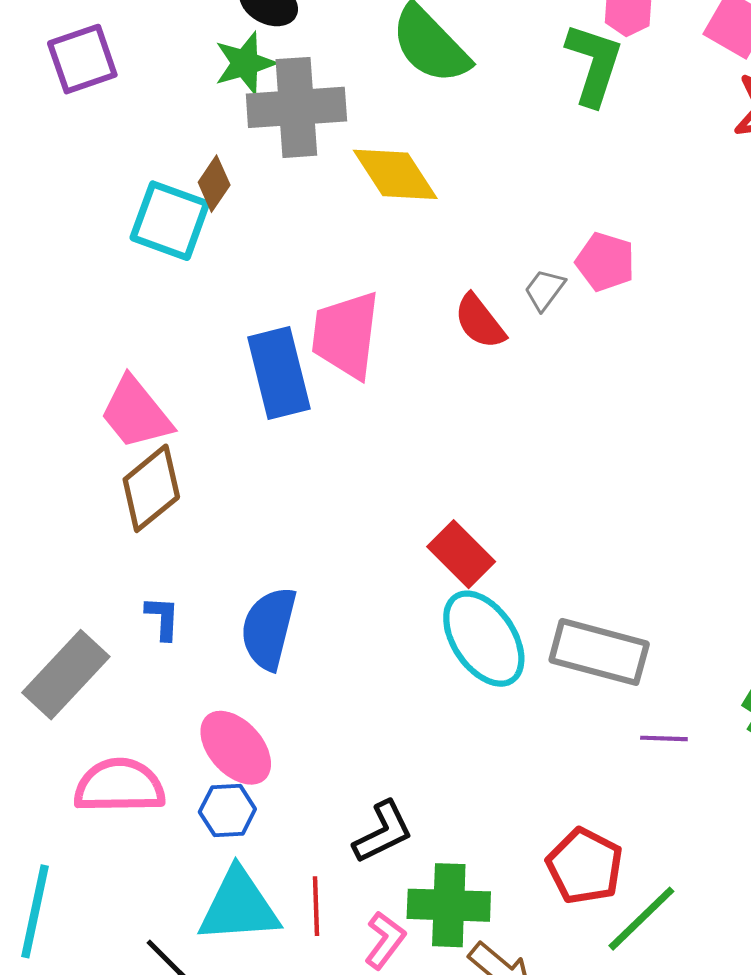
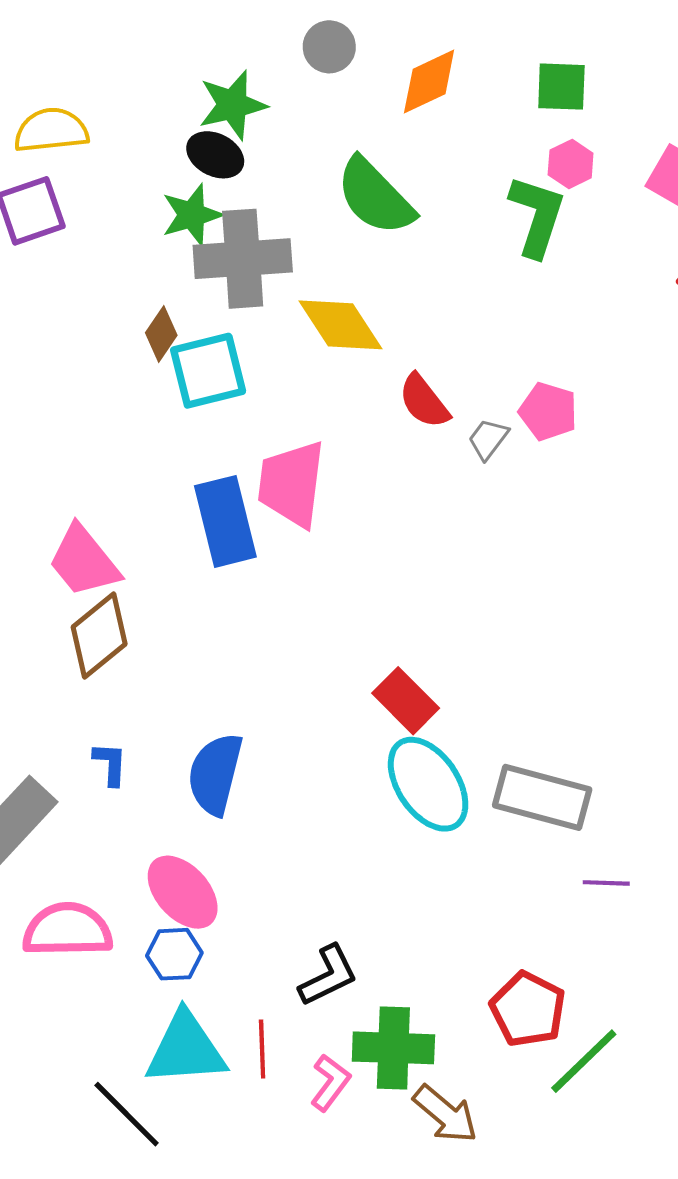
cyan square: (170, 221) -> (208, 371), moved, turned -34
red semicircle: (480, 322) -> (424, 401), moved

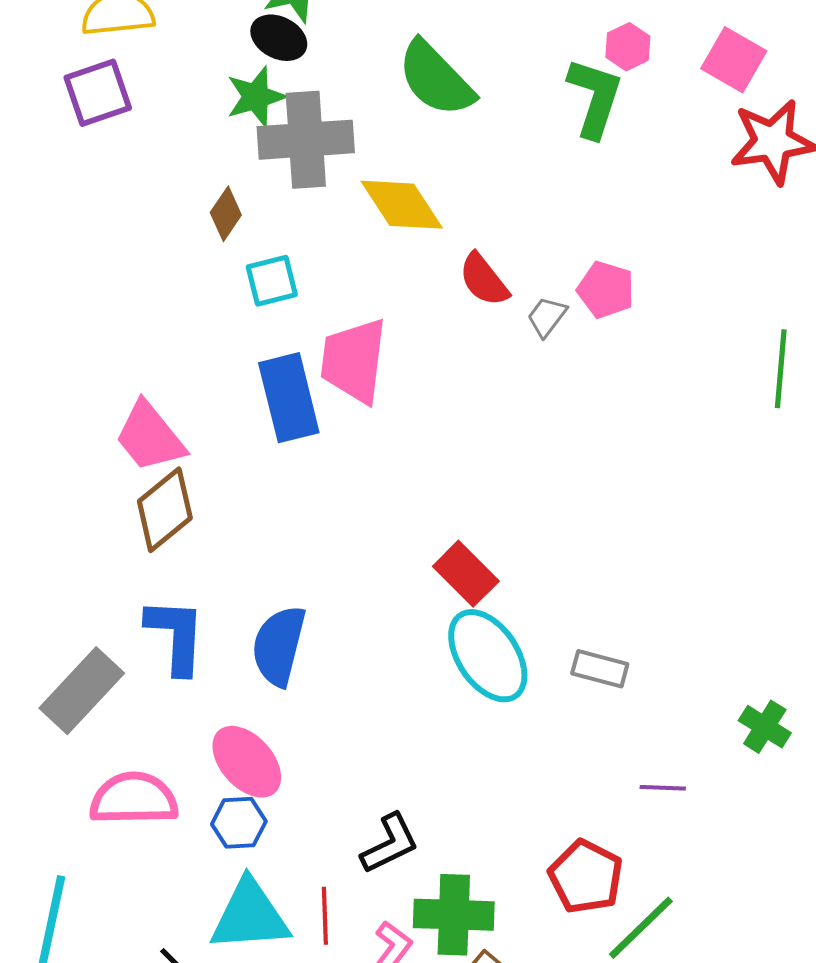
cyan square: (208, 371) -> (272, 281), moved, size x0.7
blue L-shape: (110, 764) -> (176, 636), size x1.8
gray rectangle: (542, 797) -> (600, 669), size x0.6
purple line: (606, 883) -> (663, 788), moved

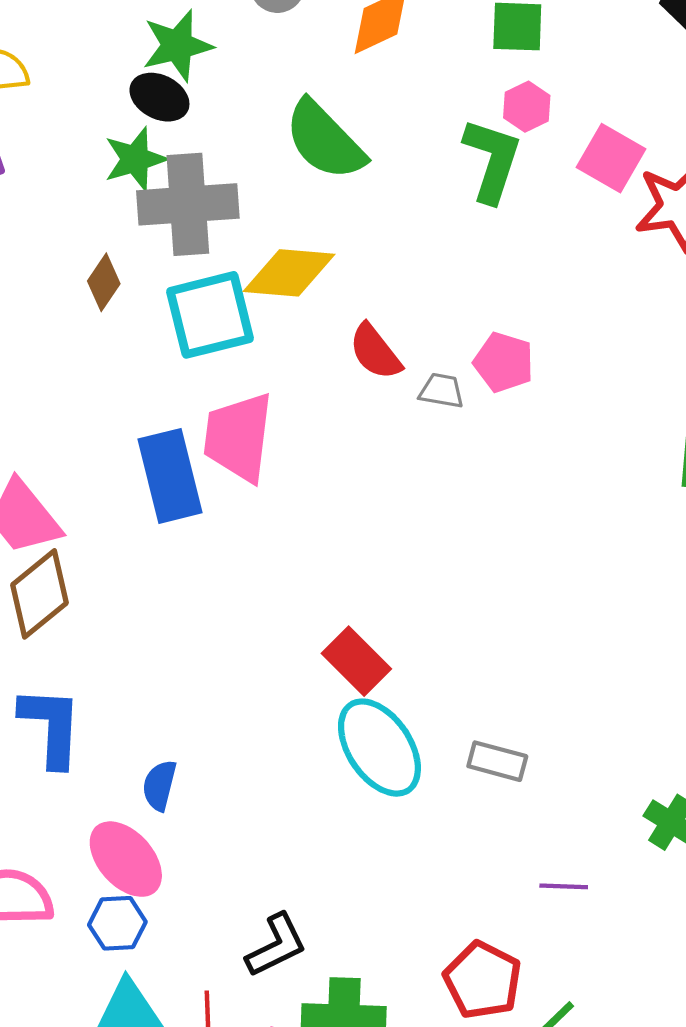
pink square: (734, 60) -> (611, 158), moved
yellow diamond: (402, 205) -> (289, 273), turned -52
cyan square: (272, 281) -> (210, 315), moved, size x1.6
gray trapezoid: (547, 317) -> (442, 391), turned 63
blue semicircle: (279, 646) -> (159, 785), moved, size x0.6

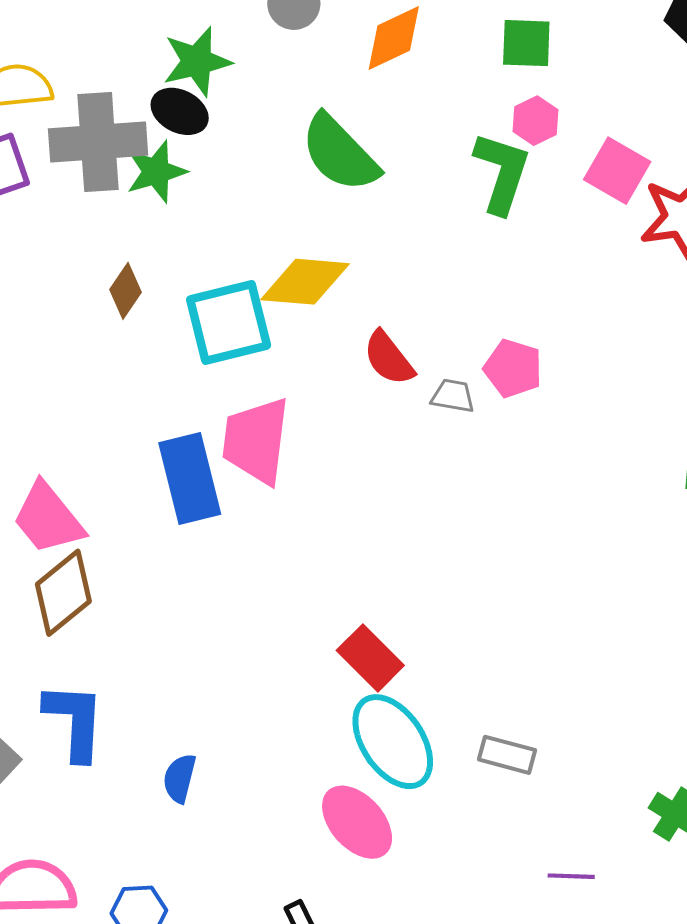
gray cross: (188, 204) -> (98, 142), moved
pink ellipse: (126, 859) -> (357, 822), moved

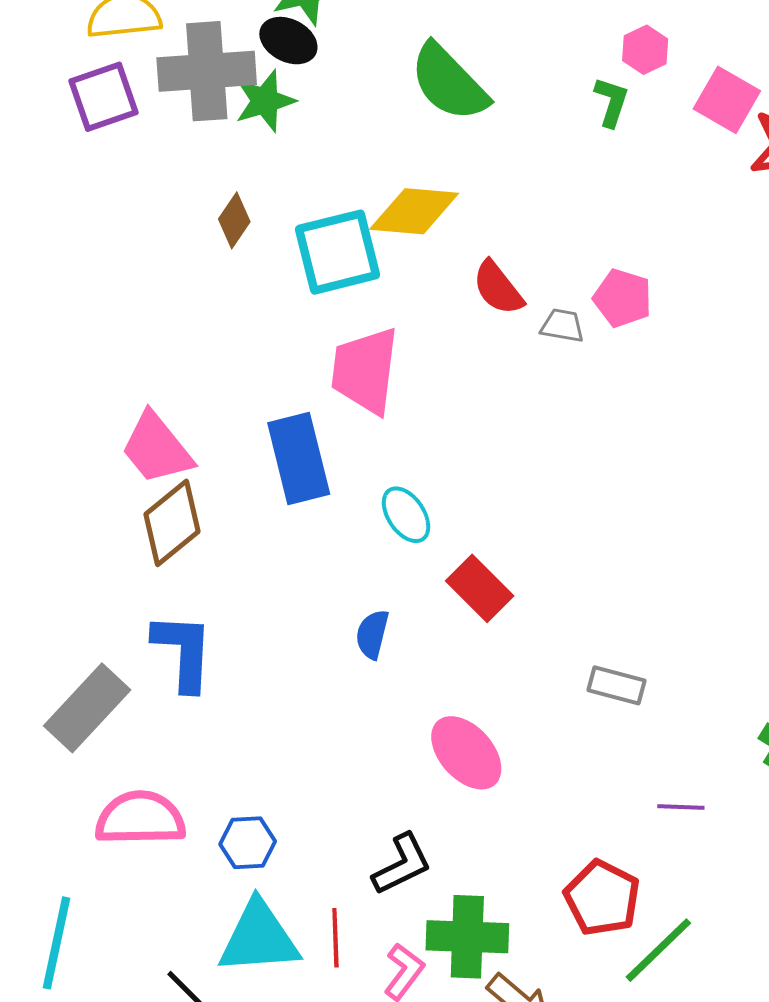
green L-shape: (502, 173) -> (611, 102), size x0.6
blue rectangle: (190, 479) -> (299, 459), moved
cyan ellipse: (393, 742) -> (406, 515), moved, size x0.6
blue semicircle: (180, 778) -> (372, 634), moved

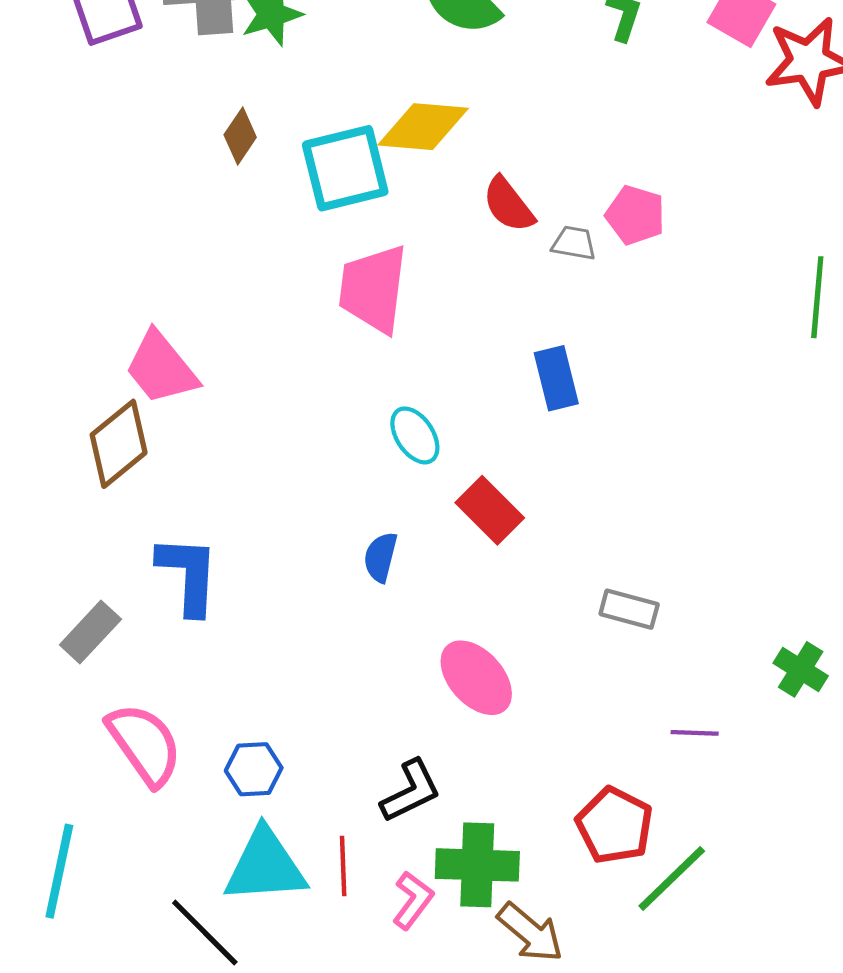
blue rectangle: (299, 459) -> (556, 378), moved, size x0.7
brown diamond: (172, 523) -> (119, 444), moved
gray rectangle: (87, 708) -> (90, 632), size x0.7
pink semicircle: (140, 818) -> (145, 744), turned 56

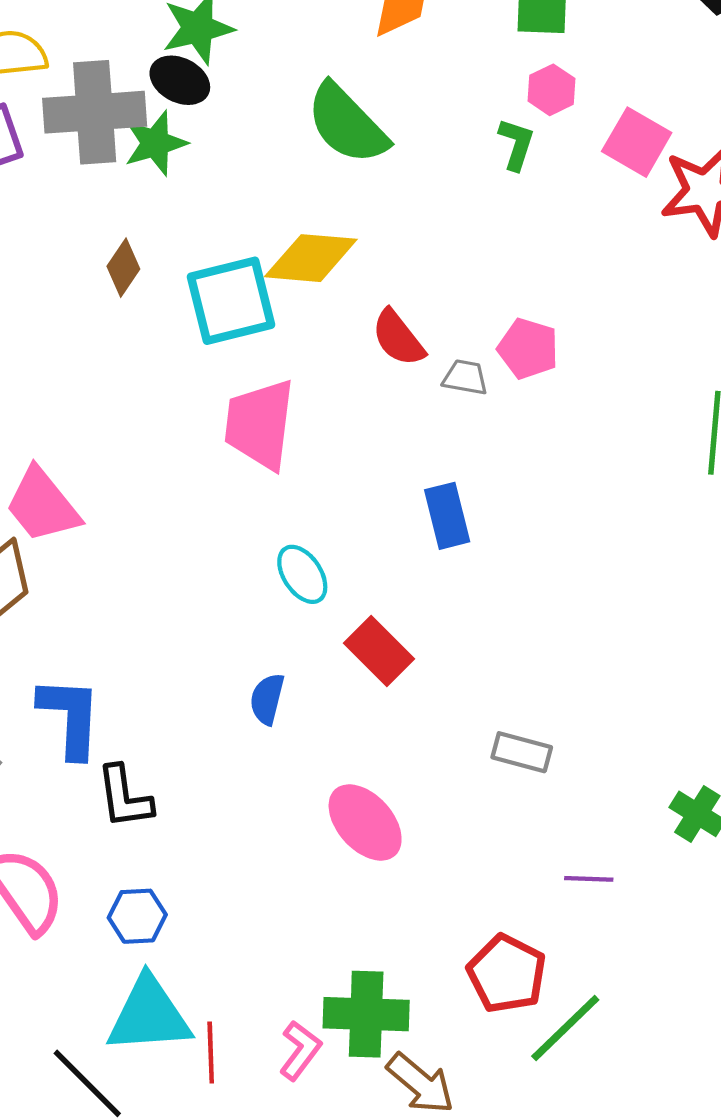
black L-shape: (411, 791) -> (124, 797), moved, turned 108
red line: (343, 866) -> (211, 1052), moved

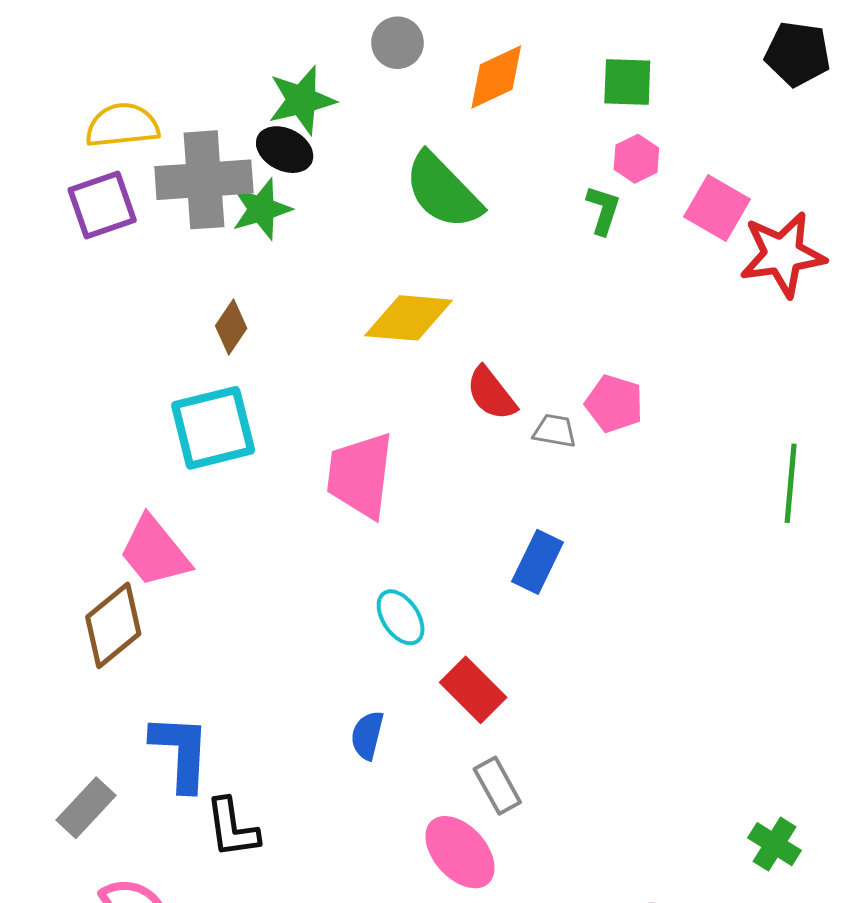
cyan square: (231, 301) -> (213, 428), moved
blue rectangle: (447, 516) -> (538, 562), turned 40
gray rectangle: (522, 752) -> (497, 786), moved, turned 46

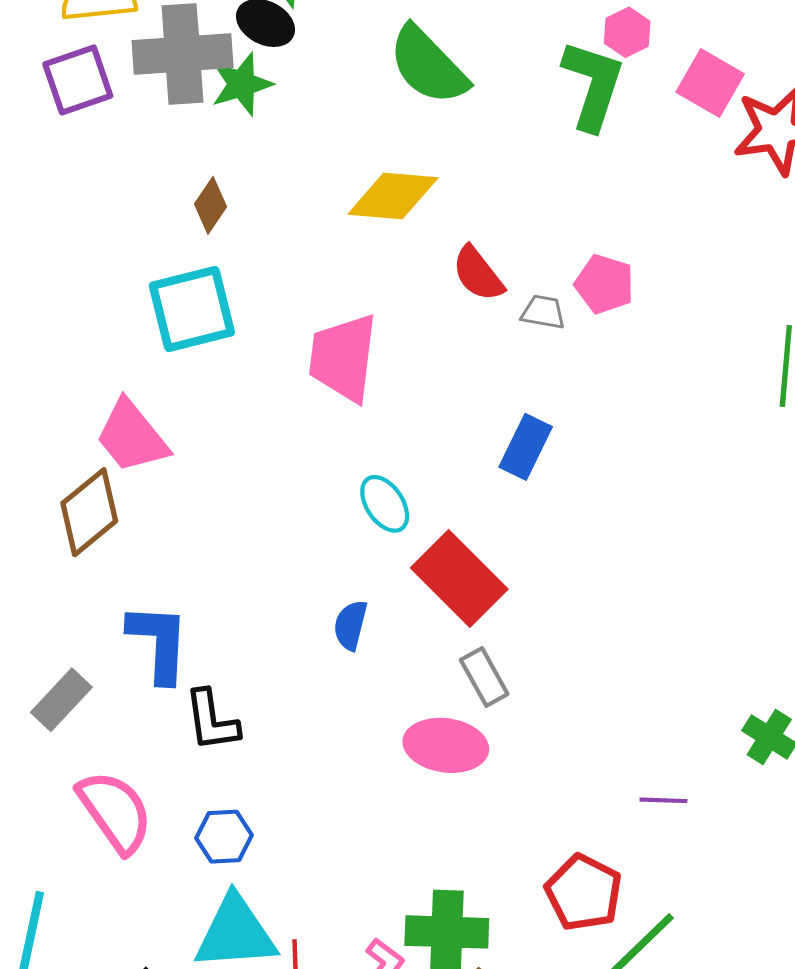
green L-shape: (603, 210) -> (593, 85), size x1.8
red rectangle: (473, 690) -> (459, 578), size x1.4
pink ellipse: (460, 852) -> (446, 745), turned -40

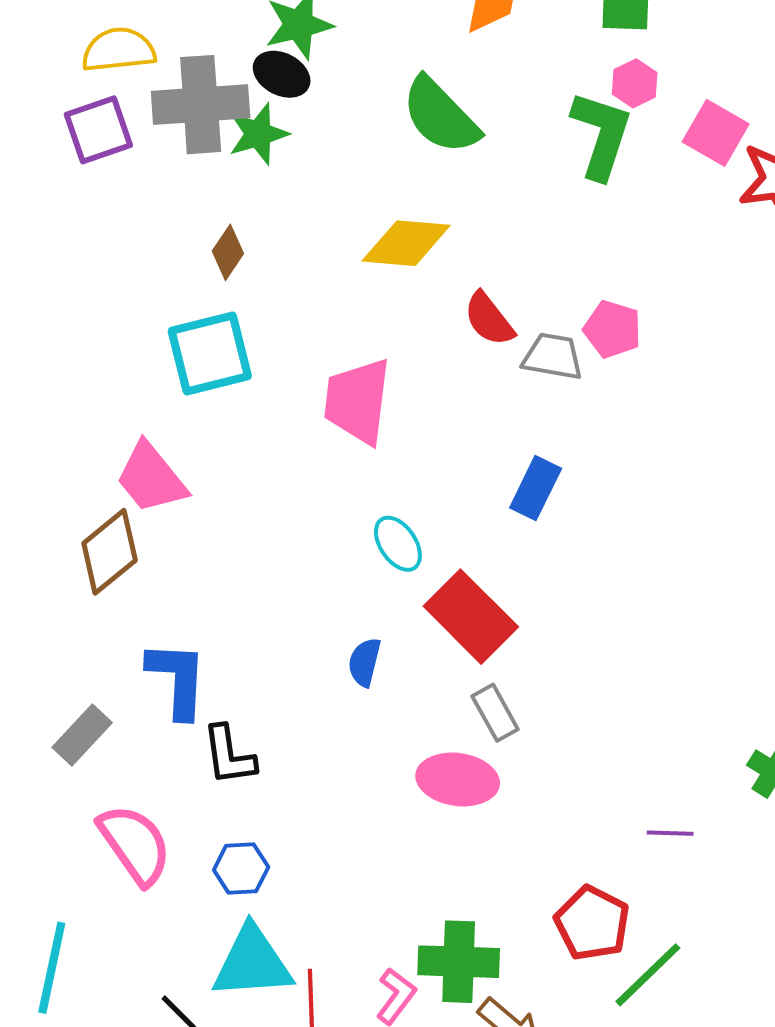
gray trapezoid: (543, 312) -> (553, 357), size x1.4

